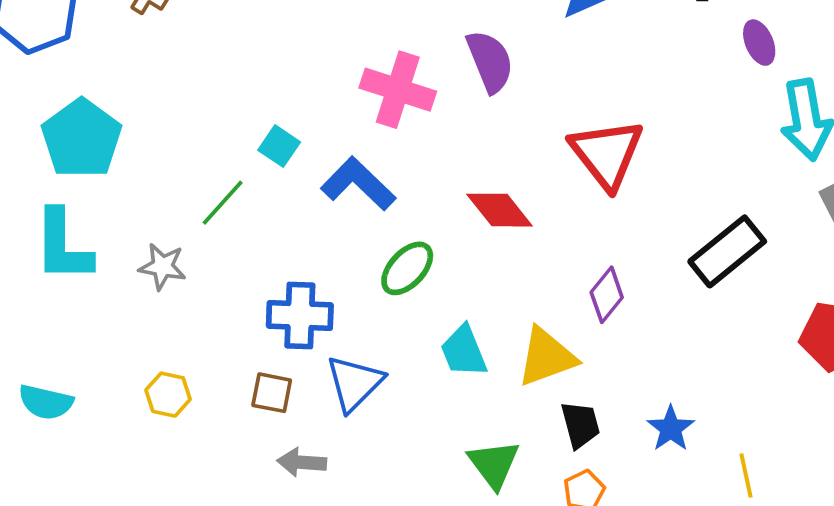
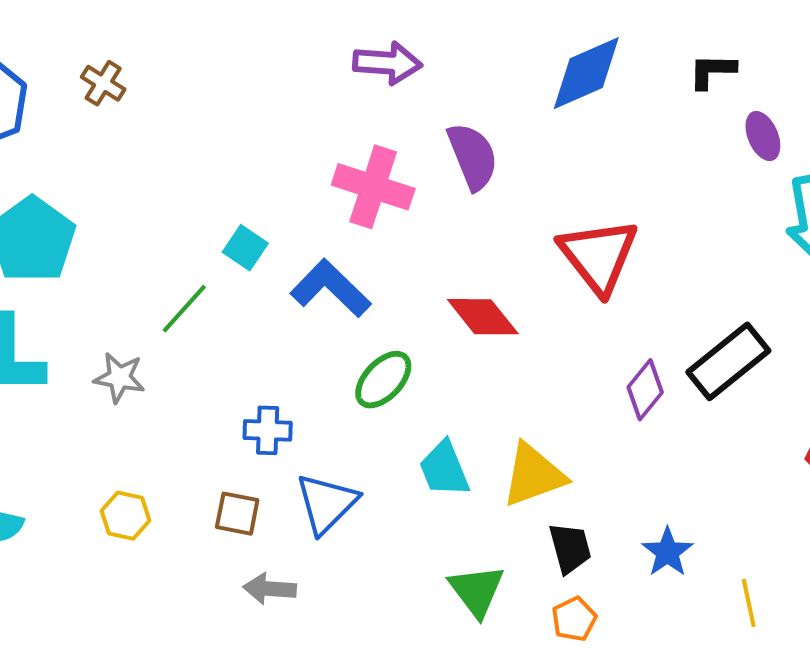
purple diamond: (607, 295) -> (645, 390), moved
blue cross: (300, 315) -> (268, 430), size x0.7

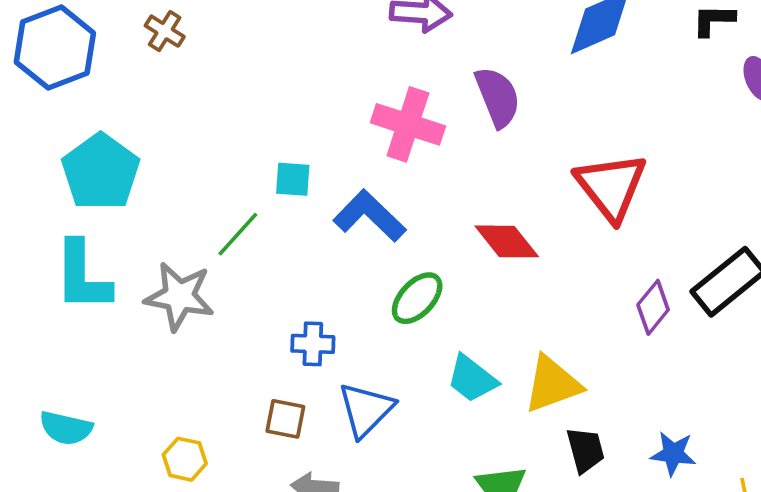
cyan square: (245, 248) -> (293, 179), turned -30
gray star: (119, 378) -> (179, 296), size x1.5
cyan trapezoid: (444, 469) -> (472, 379), turned -30
yellow hexagon: (125, 516) -> (185, 459), moved
blue star: (667, 552) -> (673, 454), turned -30

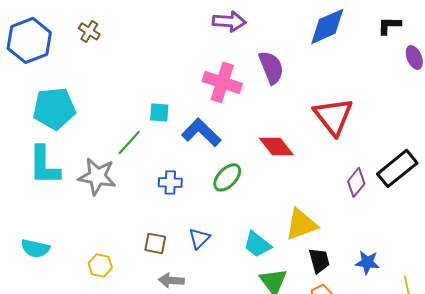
cyan pentagon: (101, 172) -> (54, 108), turned 30
blue cross: (313, 344) -> (170, 182), moved
cyan trapezoid: (472, 379) -> (257, 244), moved
blue triangle: (366, 410) -> (199, 238), size x0.7

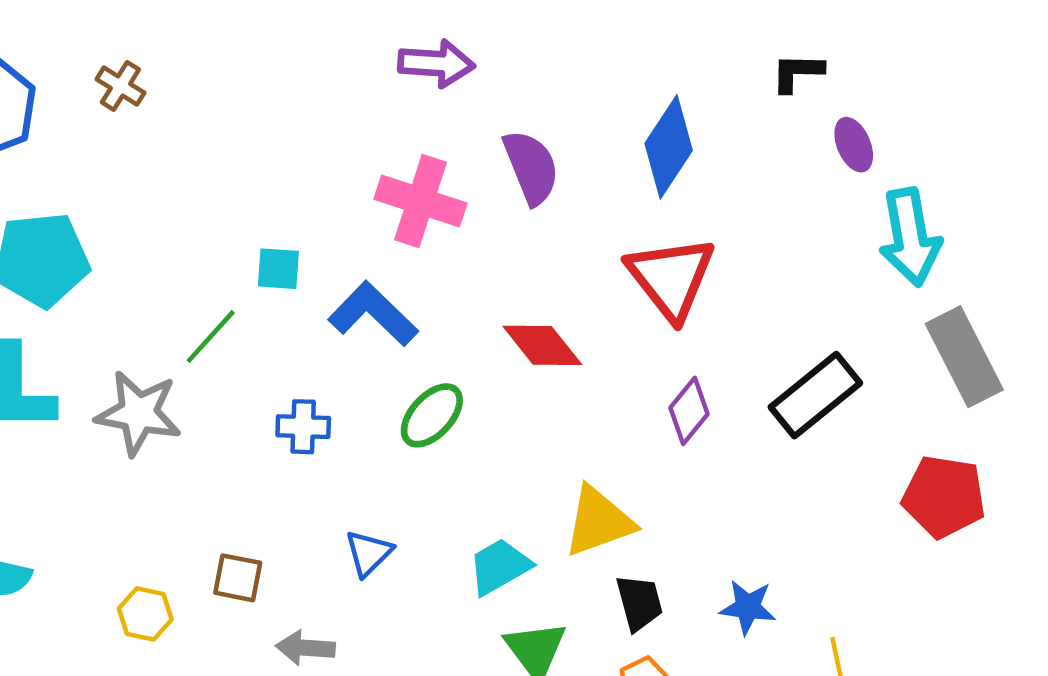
blue diamond: (327, 26) -> (669, 147), moved, turned -33
purple diamond: (356, 182) -> (689, 411), moved
brown square: (155, 243) -> (238, 578), moved
cyan trapezoid: (257, 244) -> (499, 567), turned 112

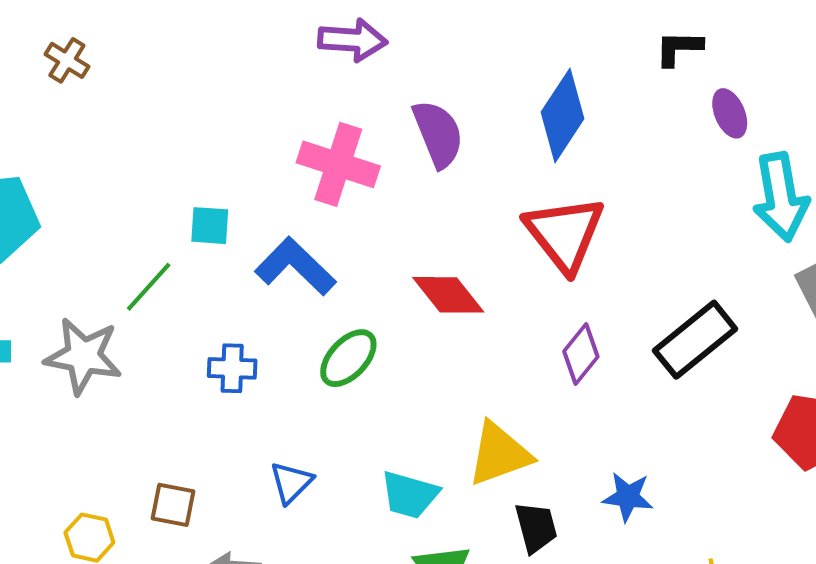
cyan trapezoid: (499, 567) -> (410, 495), turned -134
blue star: (748, 607) -> (628, 497), moved

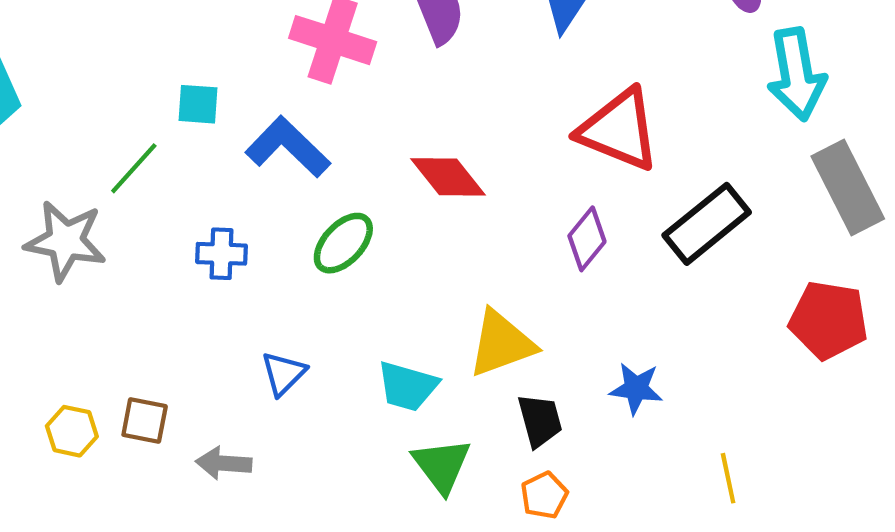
red triangle: (565, 234) -> (619, 130), moved, turned -30
brown square: (173, 505) -> (145, 420), moved

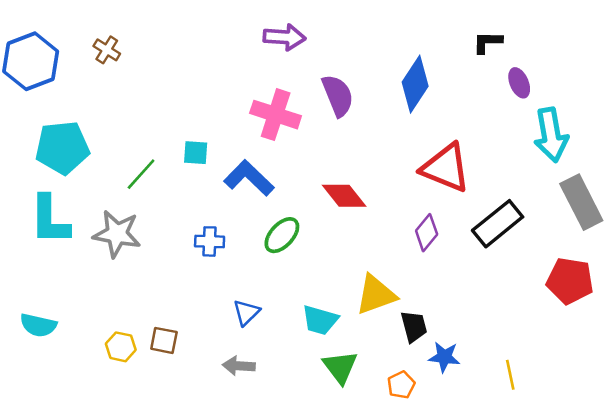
green line: (134, 168) -> (141, 174), moved
blue star: (636, 388) -> (444, 357), moved
black trapezoid: (540, 420) -> (414, 326), moved
gray arrow: (224, 463) -> (239, 366), moved

